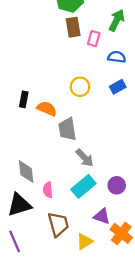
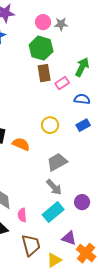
pink rectangle: (94, 39) -> (62, 83), turned 40
gray trapezoid: (67, 129) -> (57, 162), moved, turned 70
purple circle: (117, 185) -> (82, 202), moved

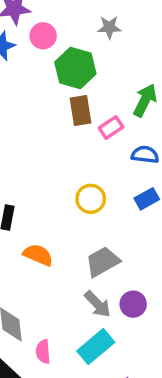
pink circle: (43, 22) -> (43, 36), moved
orange semicircle: (21, 144) -> (38, 255), moved
purple circle: (82, 202) -> (133, 304), moved

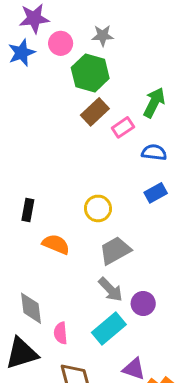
gray star: (109, 27) -> (103, 36), moved
brown rectangle: (80, 111) -> (95, 112), turned 56
yellow circle: (91, 199) -> (98, 208), moved
purple circle: (133, 304) -> (143, 303), moved

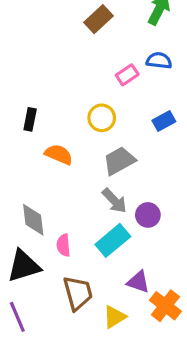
pink rectangle: (123, 127) -> (127, 75), moved
blue rectangle: (156, 193) -> (164, 121), moved

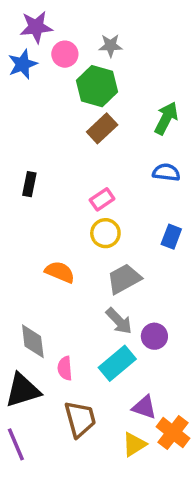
pink rectangle: (127, 75) -> (102, 199), moved
black rectangle: (30, 119) -> (29, 184), moved
blue rectangle: (164, 121) -> (171, 237), turned -40
yellow triangle: (114, 317) -> (134, 444), moved

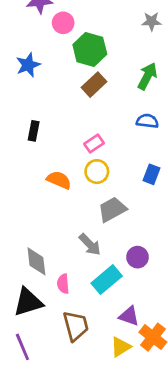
gray star: (111, 46) -> (152, 21), moved
blue star: (23, 64) -> (28, 65), moved
orange semicircle: (60, 272) -> (59, 180), moved
gray arrow: (119, 321) -> (90, 245), moved

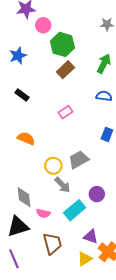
black rectangle: (34, 131) -> (22, 95), moved, turned -64
yellow circle: (97, 172) -> (53, 166), moved
orange semicircle: (59, 180) -> (26, 138), moved
pink semicircle: (63, 284) -> (43, 213), turned -72

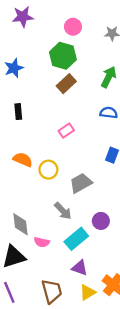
pink circle: (43, 25) -> (73, 27), moved
black rectangle: (22, 95) -> (18, 112), turned 48
yellow circle: (53, 166) -> (48, 170), moved
purple triangle: (91, 237) -> (80, 268), moved
brown trapezoid: (52, 244) -> (52, 291), moved

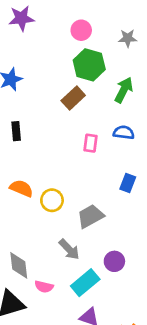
green hexagon: (63, 56) -> (89, 65), moved
pink rectangle: (66, 131) -> (90, 143), moved, turned -48

